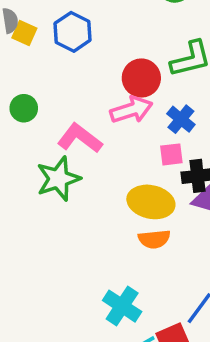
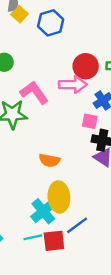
yellow ellipse: (151, 202) -> (59, 197), moved, turned 56
orange semicircle: (154, 239) -> (49, 160), moved
cyan cross: (122, 306) -> (43, 211), moved

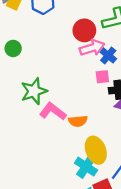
pink arrow: (73, 85) -> (92, 48), moved
pink L-shape: (34, 93) -> (53, 111), moved

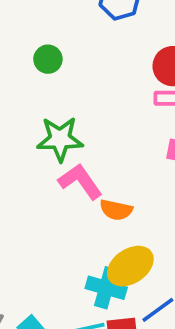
yellow ellipse: (96, 150) -> (130, 266), turned 60
cyan cross: (86, 167) -> (106, 288), turned -35

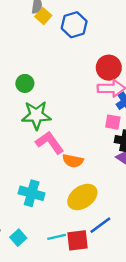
green circle: (48, 59) -> (25, 83), moved
cyan cross: (106, 288) -> (32, 193), moved

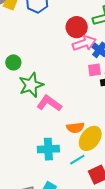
orange semicircle: (73, 161) -> (75, 128), moved
cyan line: (57, 237) -> (77, 160), moved

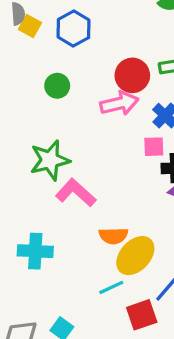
pink arrow: (84, 43) -> (119, 103), moved
green circle: (13, 62) -> (57, 86), moved
cyan cross: (48, 149) -> (35, 251), moved

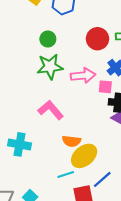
pink arrow: (119, 103) -> (83, 76), moved
green star: (50, 160) -> (50, 67), moved

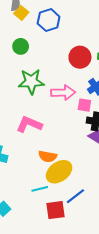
green circle: (48, 39) -> (21, 46), moved
pink L-shape: (51, 110) -> (29, 124), turned -30

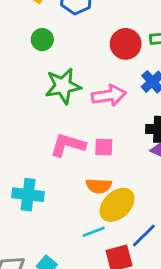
pink square: (84, 105) -> (104, 147), moved

